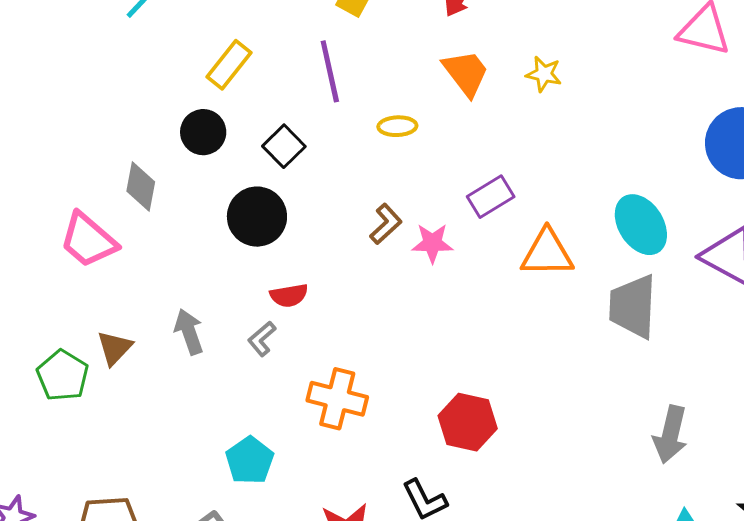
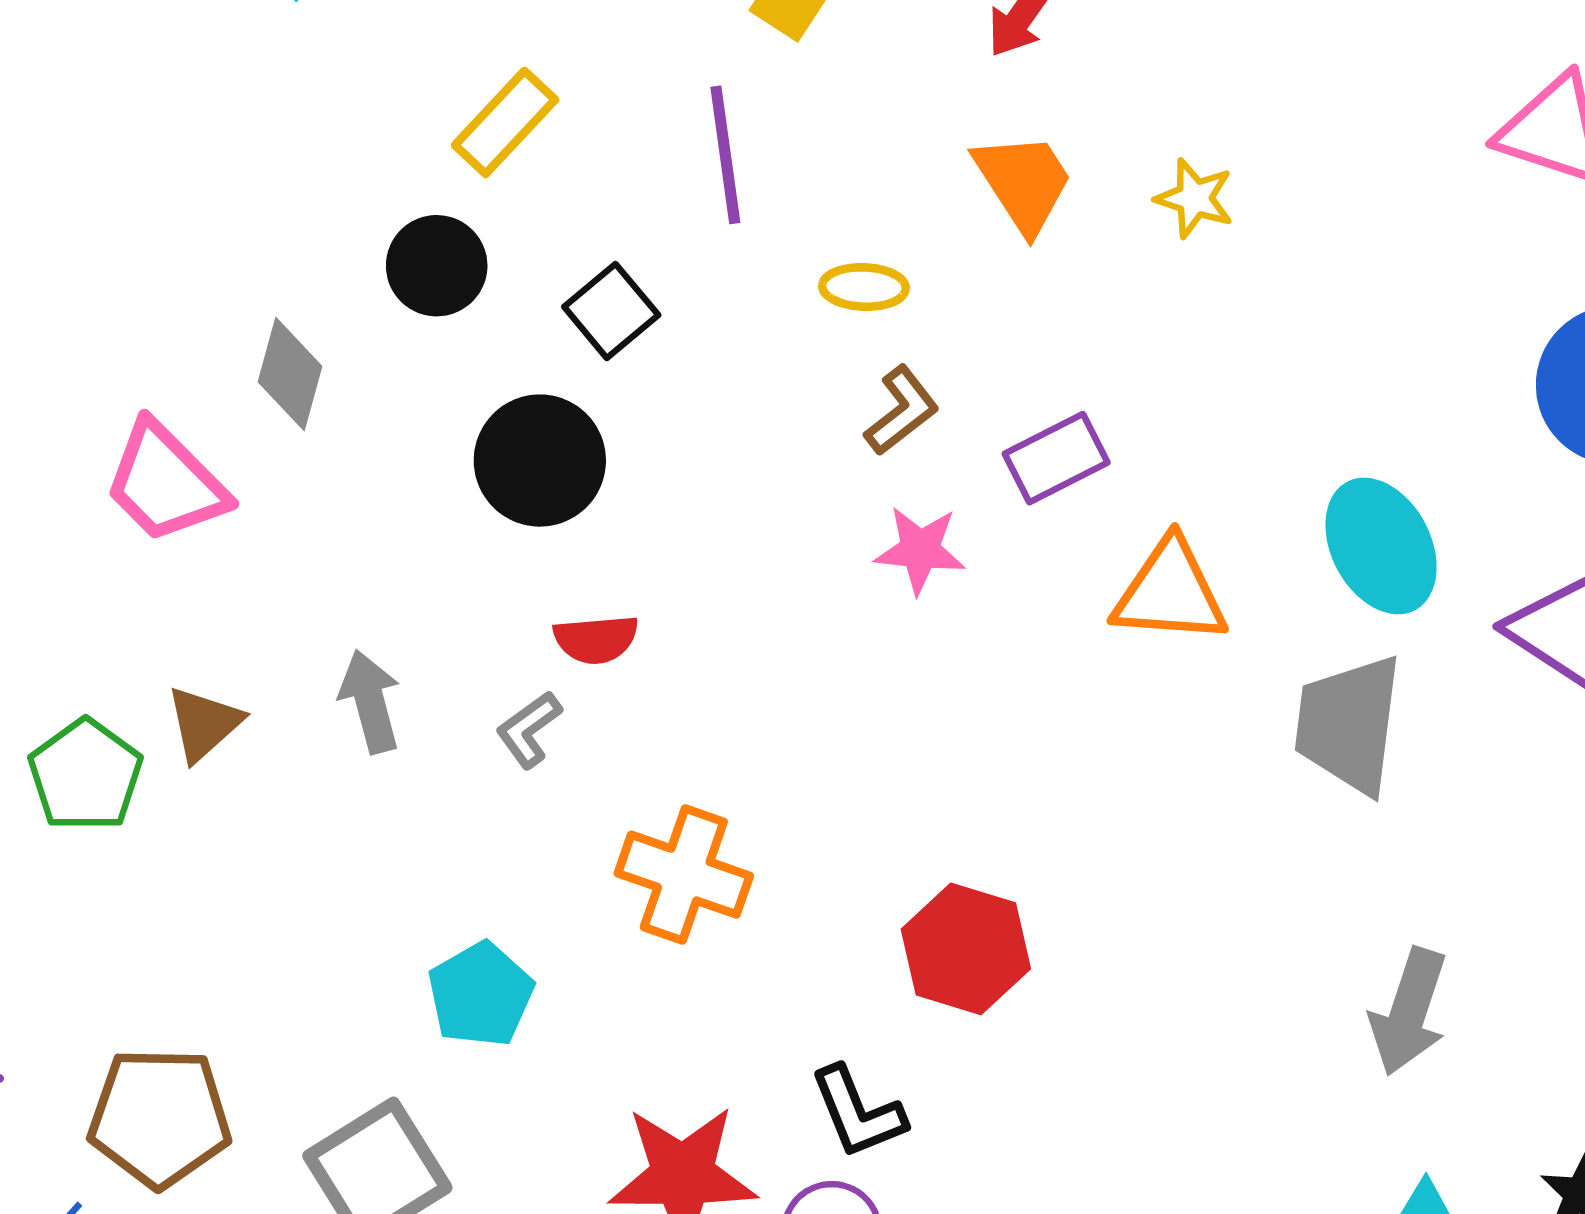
brown L-shape: (386, 224) -> (902, 411), moved

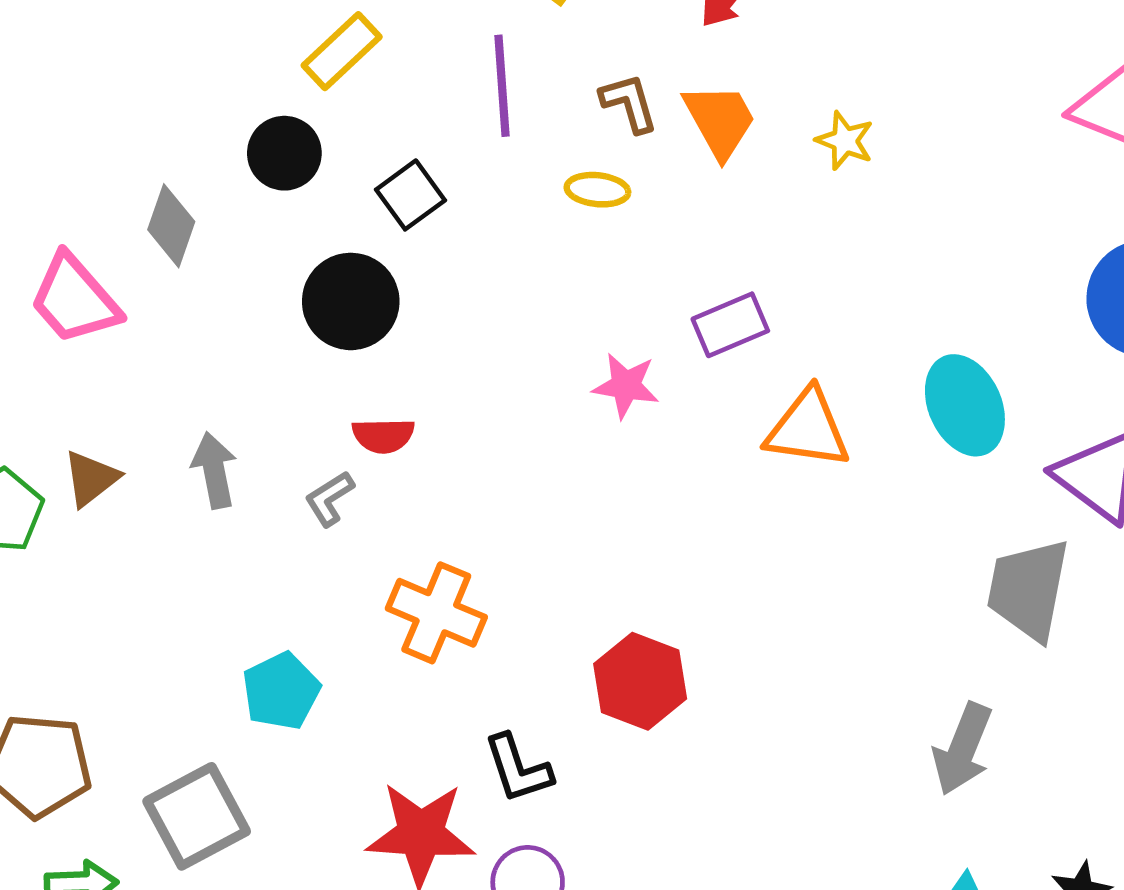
brown L-shape: (902, 411) -> (629, 103), moved, turned -72
gray trapezoid: (1349, 724) -> (1028, 589), moved
black L-shape: (858, 1112) -> (518, 769), moved

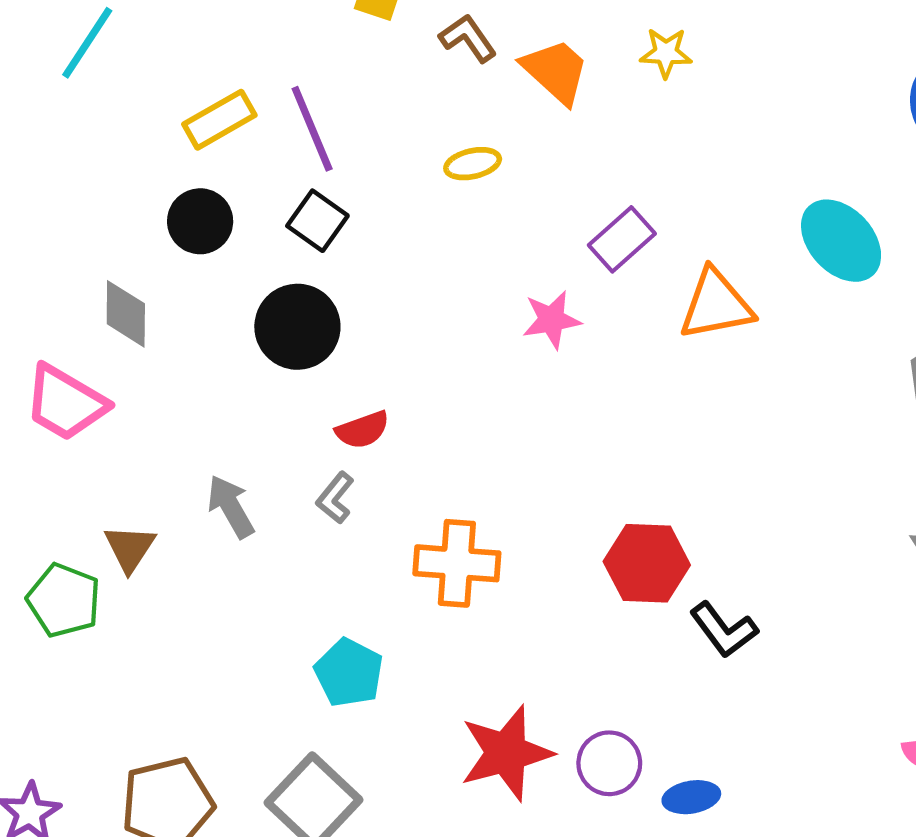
yellow rectangle: (342, 51) -> (219, 120), turned 32
purple line: (502, 86) -> (312, 129), moved
brown L-shape: (629, 103) -> (468, 38), moved
black L-shape: (518, 769) -> (724, 630), moved

